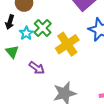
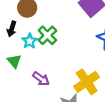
yellow cross: (67, 44) -> (87, 82), moved

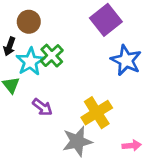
cyan star: (30, 41) -> (30, 62), size x1.5

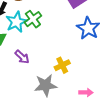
yellow cross: (97, 113) -> (62, 65), size x0.7

